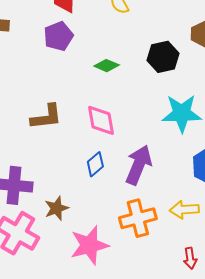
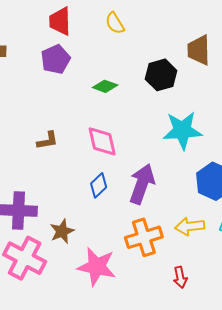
brown L-shape: (46, 117) -> (47, 140), size x0.7
pink star: (89, 245) -> (97, 267), turned 30
red arrow: (190, 258) -> (180, 277), moved

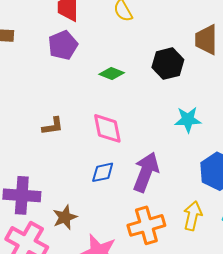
cyan star: (182, 130) -> (188, 120), size x0.7
blue diamond: (99, 185) -> (103, 172), turned 30
yellow arrow: (190, 226) -> (193, 216), turned 108

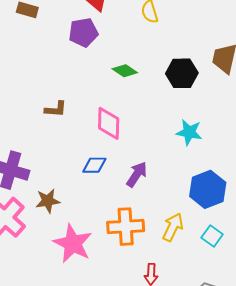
purple arrow: (146, 172) -> (137, 174), size x0.7

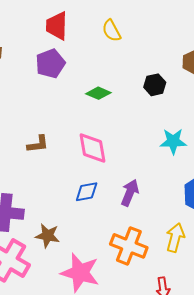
black hexagon: (182, 73) -> (155, 85), size x0.7
brown star: (48, 201) -> (47, 236), turned 30
orange cross: (126, 227) -> (129, 246), turned 36

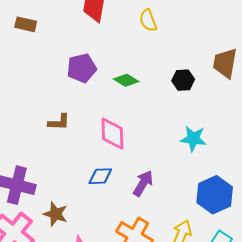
purple pentagon: (50, 64) -> (82, 68), moved

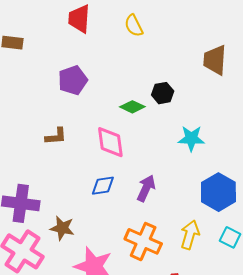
green diamond: (126, 80) -> (132, 107), moved
black hexagon: (183, 80) -> (163, 93), moved

